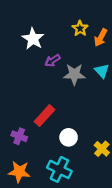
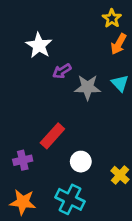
yellow star: (80, 28) -> (112, 18), moved
purple cross: (19, 136) -> (23, 160), turned -35

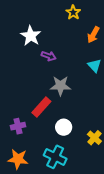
yellow star: (112, 18) -> (73, 12), moved
purple arrow: (62, 71) -> (49, 56), turned -128
gray star: (88, 87) -> (60, 86), moved

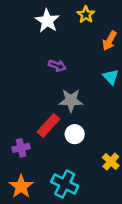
white star: (31, 36) -> (47, 21), moved
white circle: (64, 127) -> (75, 134), moved
orange star: (18, 159) -> (21, 186), turned 30

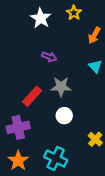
red rectangle: (48, 125) -> (32, 96), moved
purple cross: (21, 148) -> (18, 127), size x1.5

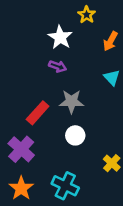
white star: (41, 18) -> (60, 37), moved
purple cross: (18, 127) -> (21, 149), turned -35

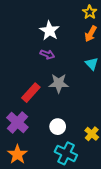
yellow star: (87, 15) -> (90, 12), moved
white circle: (75, 135) -> (58, 127), moved
cyan cross: (65, 186) -> (66, 153), moved

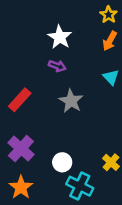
gray star: (59, 83) -> (71, 101), turned 30
red rectangle: (31, 93) -> (20, 100), moved
white circle: (58, 127) -> (62, 162), moved

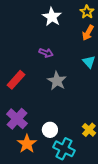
white star: (60, 37) -> (52, 17), moved
orange star: (21, 187) -> (27, 144), moved

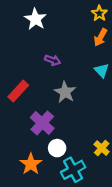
white star: (52, 17) -> (35, 19), moved
purple cross: (17, 119) -> (42, 123), moved
cyan cross: (64, 149) -> (73, 170), turned 35

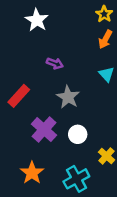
white circle: (57, 148) -> (78, 134), moved

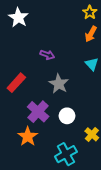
white star: (37, 20) -> (18, 18), moved
orange star: (32, 173) -> (28, 137), moved

